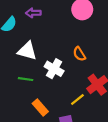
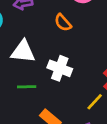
orange semicircle: (79, 54) -> (63, 23), moved

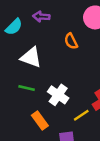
white cross: (60, 68) -> (58, 95), moved

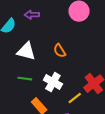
orange semicircle: (71, 41) -> (60, 51), moved

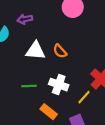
white triangle: (26, 51) -> (35, 51), moved

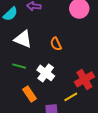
white triangle: (35, 51) -> (23, 39), moved
yellow line: (84, 97) -> (71, 97), moved

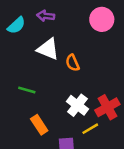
white triangle: (23, 39) -> (48, 49), moved
white cross: (46, 73) -> (77, 105), moved

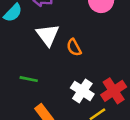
white triangle: (48, 49) -> (48, 35), turned 35

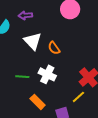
white cross: (82, 91) -> (47, 74), moved

